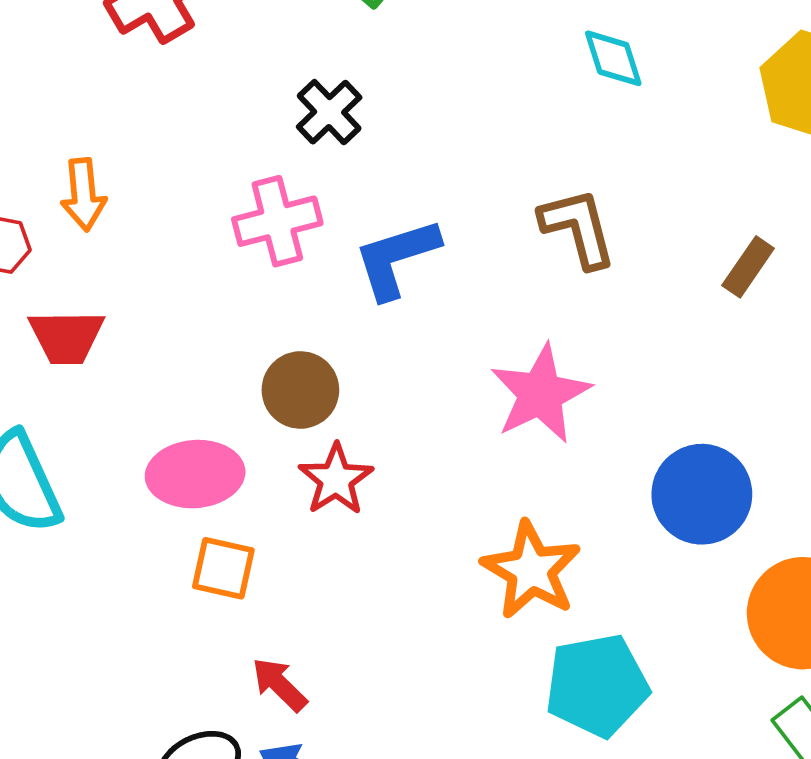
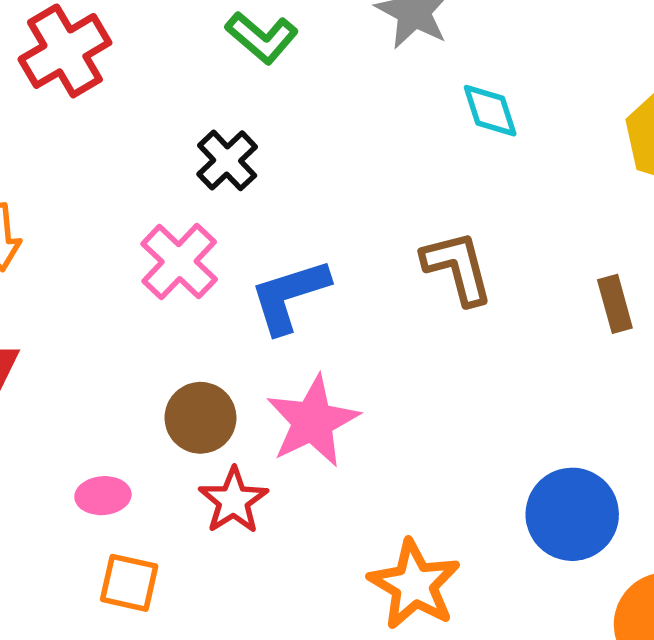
pink cross: (277, 221) -> (179, 262), turned -32
brown rectangle: (748, 267) -> (615, 304), turned -50
pink star: (540, 394) -> (313, 421), moved
pink ellipse: (195, 474) -> (103, 496), size x0.6

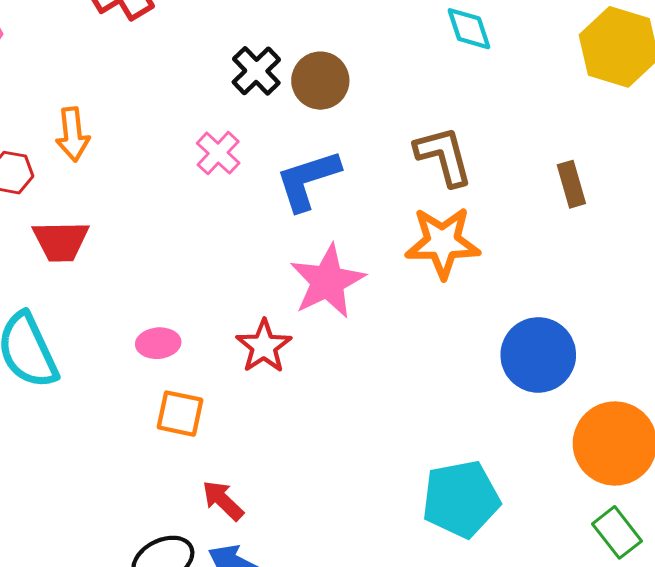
pink cross: (179, 262) -> (218, 153), size x0.7
brown circle: (201, 418) -> (320, 81), moved
orange star: (414, 585) -> (443, 242), moved, turned -30

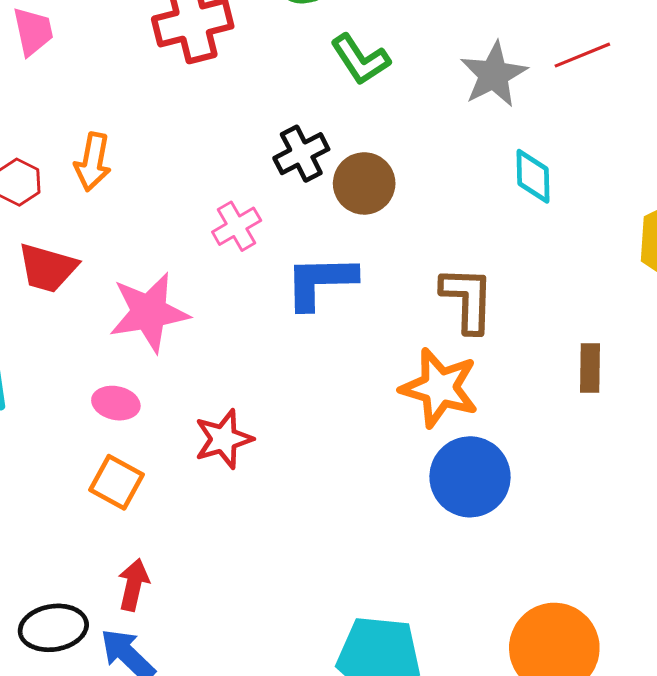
pink star: (327, 281) -> (149, 312), moved
blue circle: (538, 355) -> (470, 477), moved
red arrow: (223, 500) -> (134, 585), turned 42

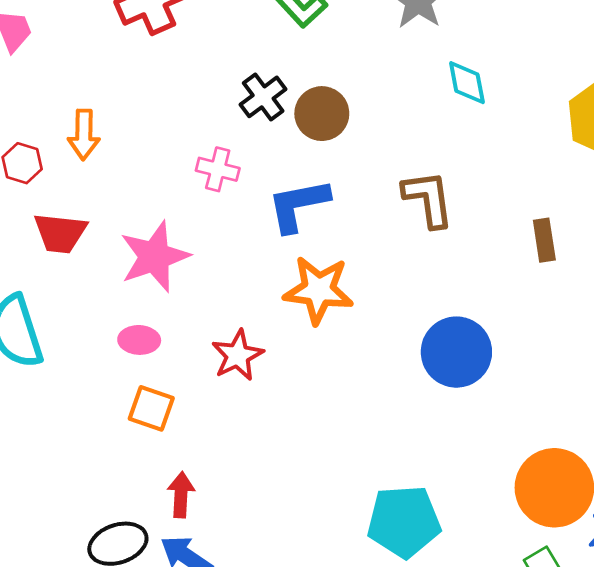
pink cross: (237, 226) -> (218, 169), turned -36
orange star: (440, 388) -> (318, 290), moved

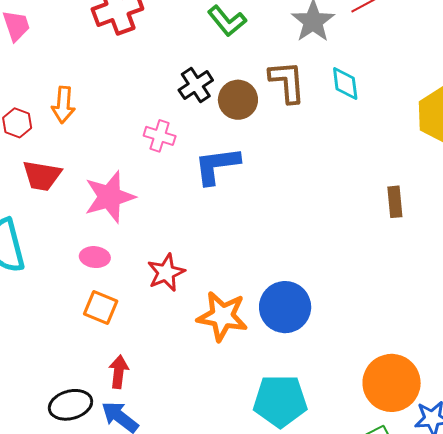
brown L-shape: (428, 199) -> (287, 82), moved
orange star: (318, 290) -> (222, 316), moved
blue circle: (456, 352) -> (285, 307), moved

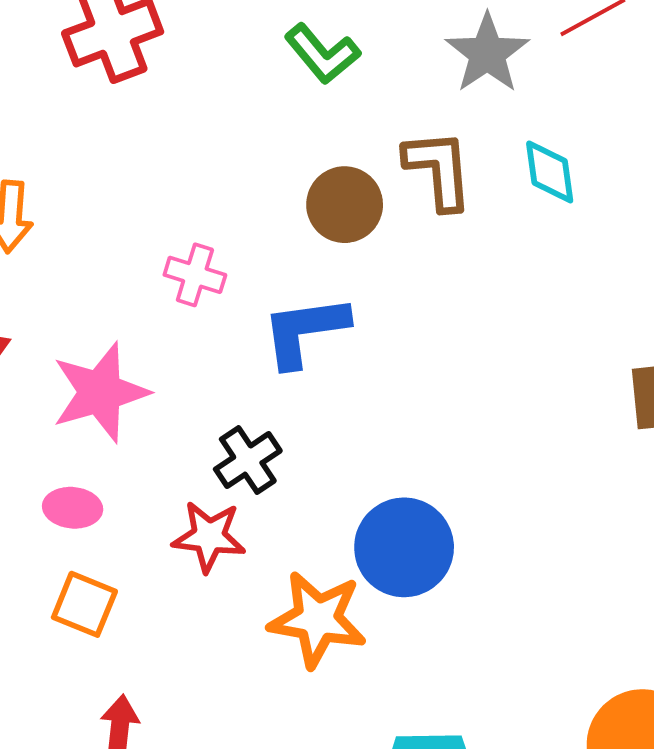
black cross: (196, 85) -> (248, 460), moved
red star: (166, 273) -> (209, 536), turned 30
blue circle: (285, 307) -> (404, 547), moved

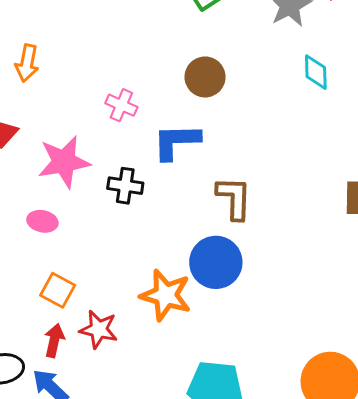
brown L-shape: (439, 170) -> (234, 198), moved
black cross: (248, 460) -> (125, 186), moved, turned 36
red star: (209, 536) -> (99, 329), moved
orange square: (84, 604) -> (58, 290), moved

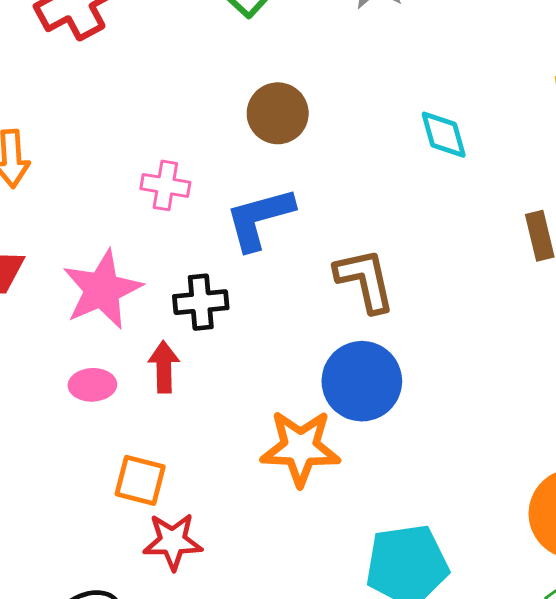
cyan diamond: (316, 72) -> (444, 135), moved
red star: (99, 329) -> (173, 541), moved
red arrow: (54, 340) -> (164, 367), moved

